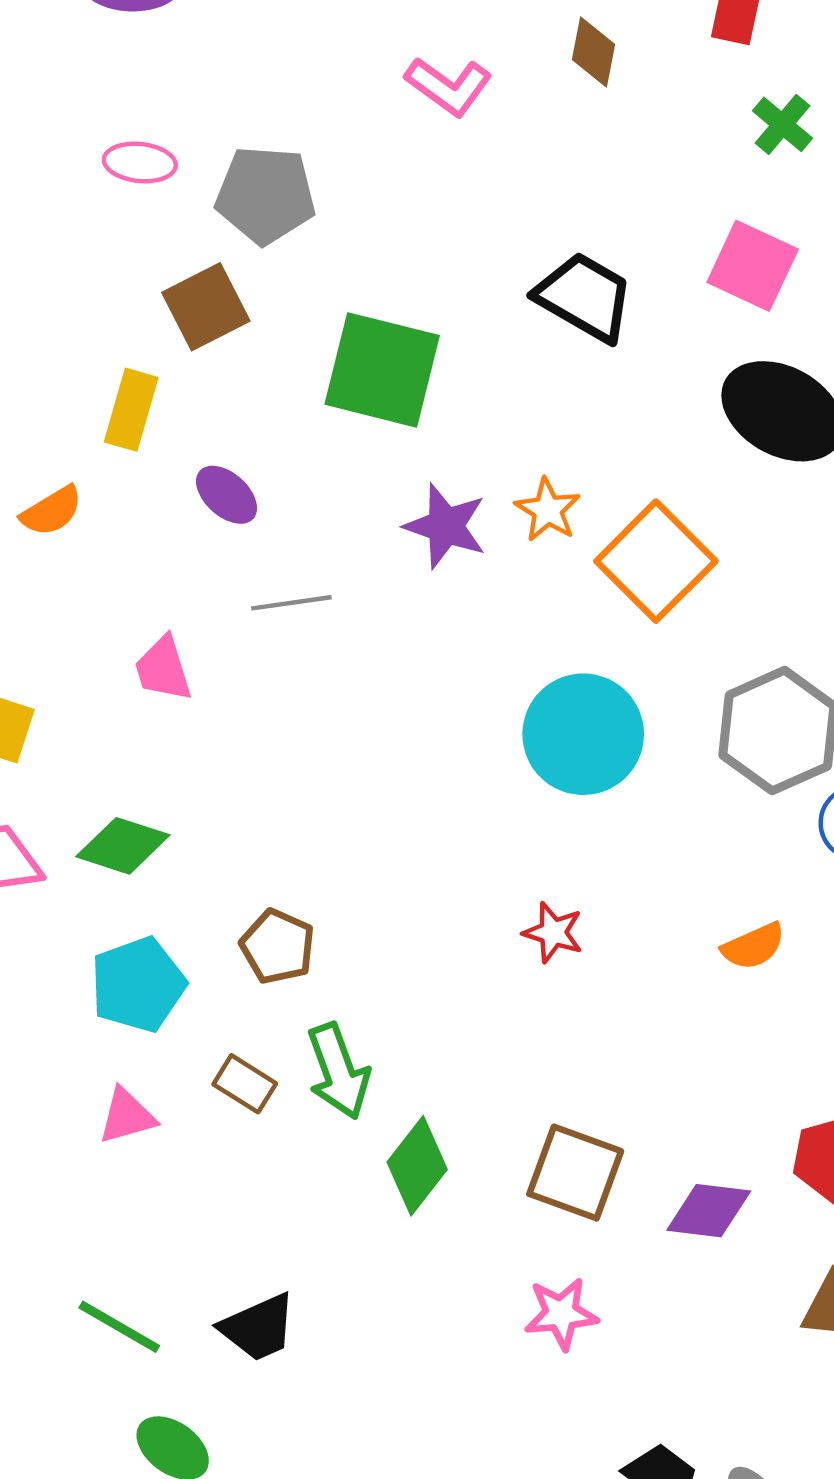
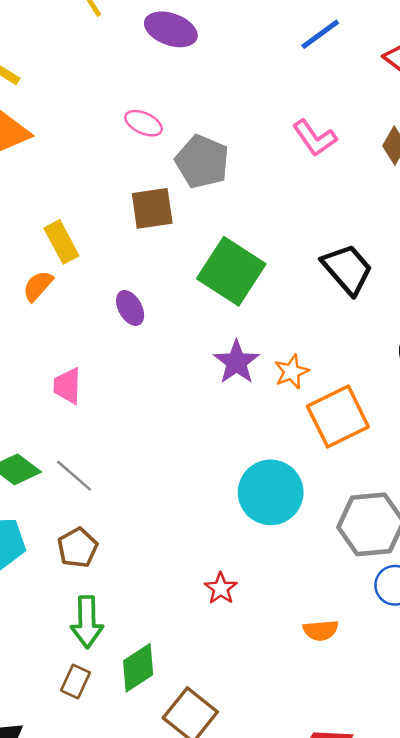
yellow rectangle: (131, 410) -> (61, 242), moved, turned -63
orange semicircle: (52, 511) -> (38, 286), turned 144
gray line: (291, 603) -> (74, 476), moved, turned 30
brown rectangle: (245, 1084) -> (75, 682), moved, turned 64
green diamond: (417, 1166) -> (138, 668), moved

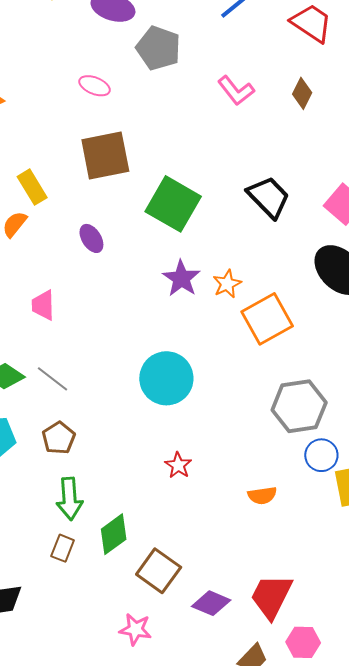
gray pentagon: (202, 162) -> (158, 48), moved
brown square: (152, 208) -> (105, 156), size x1.4
cyan circle: (271, 492) -> (166, 378), moved

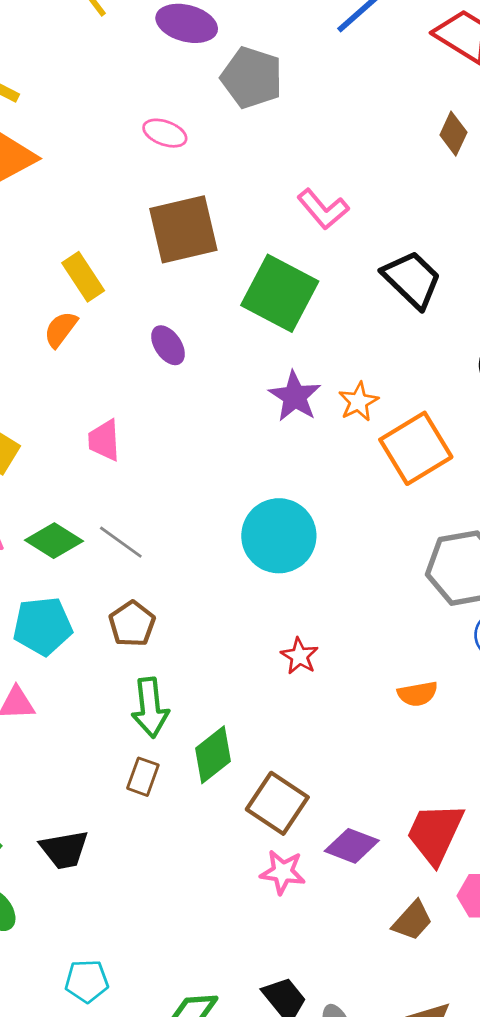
pink L-shape: (236, 91) -> (323, 209), moved
pink star: (135, 629) -> (283, 872), moved

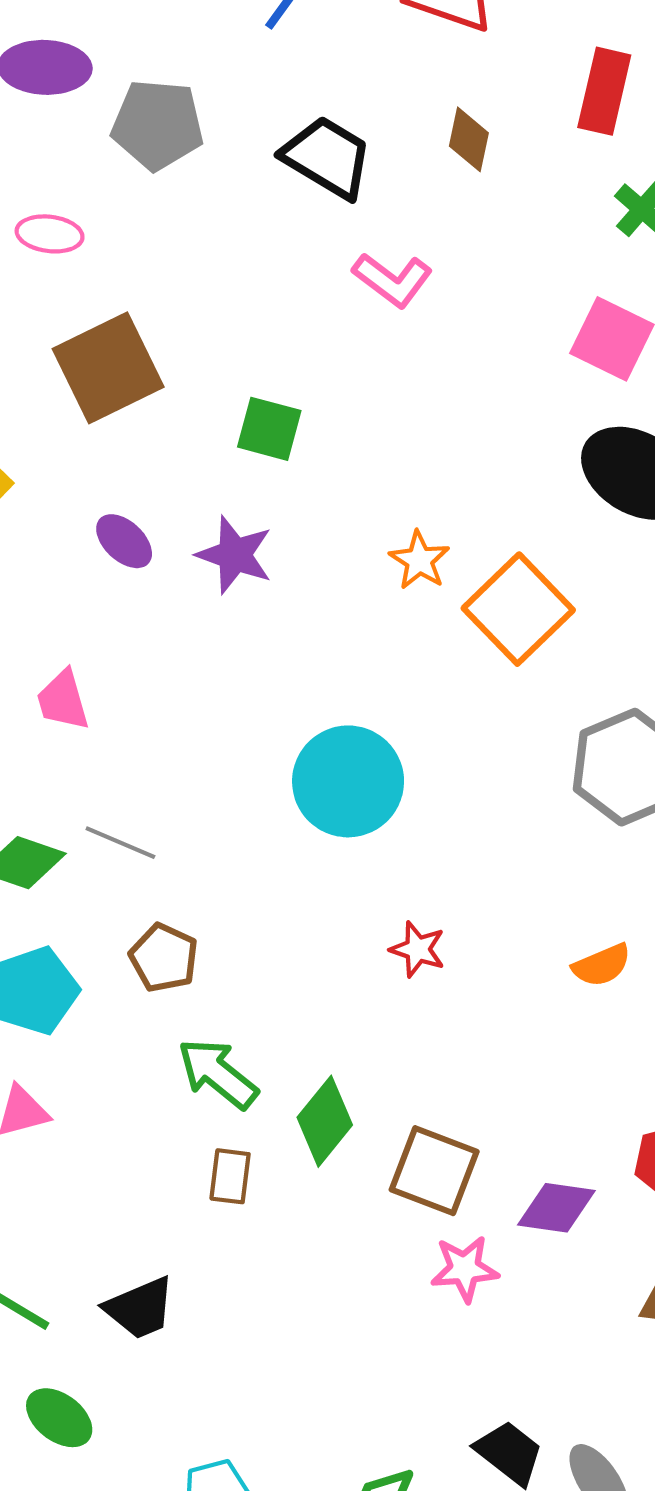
pink L-shape: (323, 209) -> (393, 280), moved
black trapezoid: (412, 279) -> (327, 157), moved
green square: (280, 293) -> (269, 429), size x0.6
purple star: (295, 396) -> (235, 555), moved
green arrow: (150, 708) -> (218, 1074), turned 148

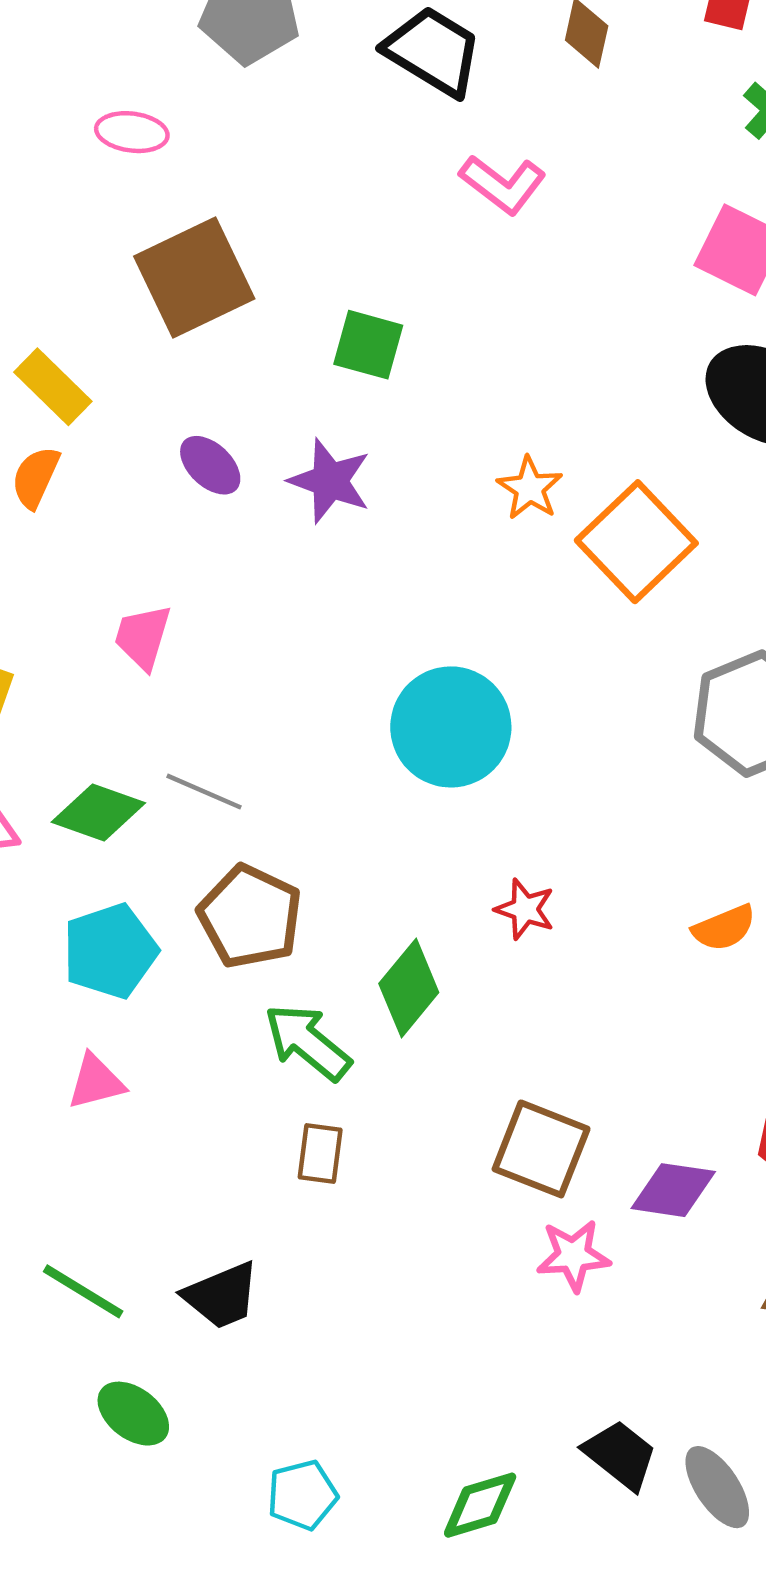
pink trapezoid: (63, 700) -> (143, 637), turned 32
brown pentagon: (164, 958) -> (250, 917), size x1.4
green diamond: (325, 1121) -> (409, 988), moved

